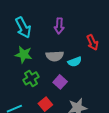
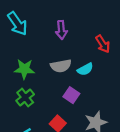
cyan arrow: (23, 28) -> (17, 24), moved
green cross: (31, 78) -> (25, 98), moved

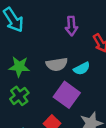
purple arrow: (61, 30) -> (71, 26), moved
purple square: (71, 95) -> (67, 95), size x1.5

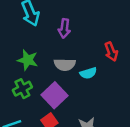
purple arrow: (71, 26) -> (64, 28), moved
purple square: (67, 95) -> (54, 95), moved

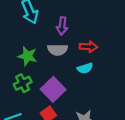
red arrow: (111, 52) -> (88, 47), moved, turned -66
gray semicircle: (65, 65) -> (57, 50), moved

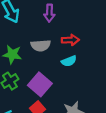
purple arrow: (62, 26) -> (49, 13), moved

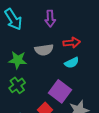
purple square: (40, 84) -> (60, 91), moved

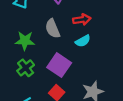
gray semicircle: (44, 50) -> (53, 29), turned 78
purple square: (60, 91) -> (59, 65), moved

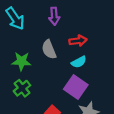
purple square: (59, 65) -> (76, 87), moved

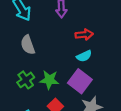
gray semicircle: (49, 49) -> (28, 45), moved
green star: (21, 61) -> (49, 80), moved

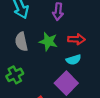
green star: (49, 80) -> (48, 42), moved

